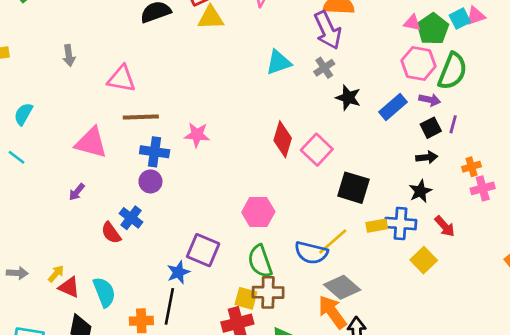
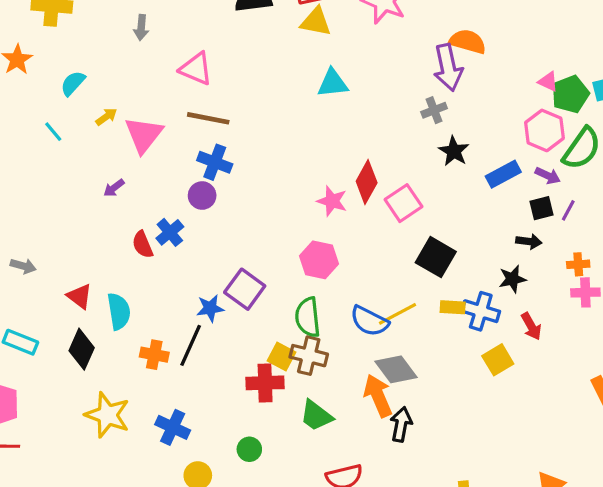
cyan triangle: (279, 62) -> (333, 83), moved
pink star: (197, 135) -> (332, 201), moved
pink triangle: (91, 143) -> (144, 135), turned 40
yellow arrow: (56, 274) -> (106, 117), moved

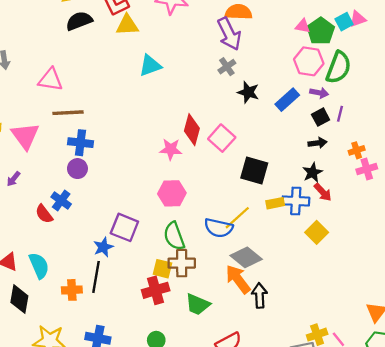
red arrow: (531, 326) -> (323, 192), moved

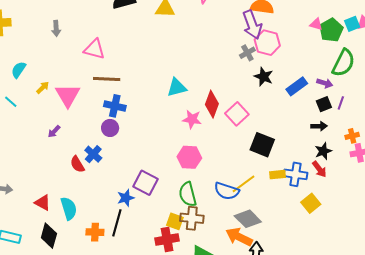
pink hexagon: (309, 61) -> (267, 43), moved
cyan triangle: (150, 66) -> (177, 87), moved
black star: (313, 172) -> (323, 151), moved
orange arrow: (238, 279) -> (239, 237), turned -32

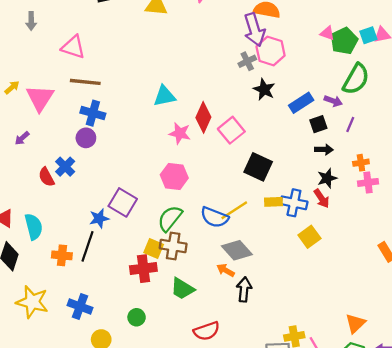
black square: (324, 104) -> (318, 124), moved
green semicircle: (188, 194) -> (170, 218), turned 50
orange arrow: (239, 237) -> (226, 270), size x0.6

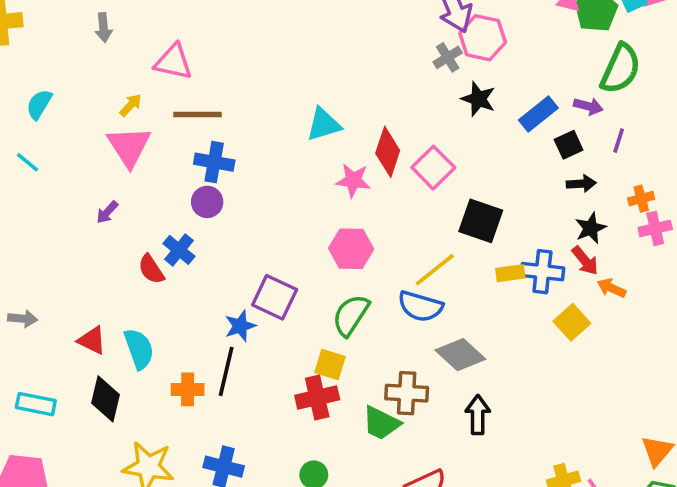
yellow arrow: (12, 87) -> (131, 105), moved
yellow line: (234, 210) -> (435, 270), moved
brown cross: (173, 246) -> (407, 393), moved
orange arrow: (226, 270) -> (611, 288), moved

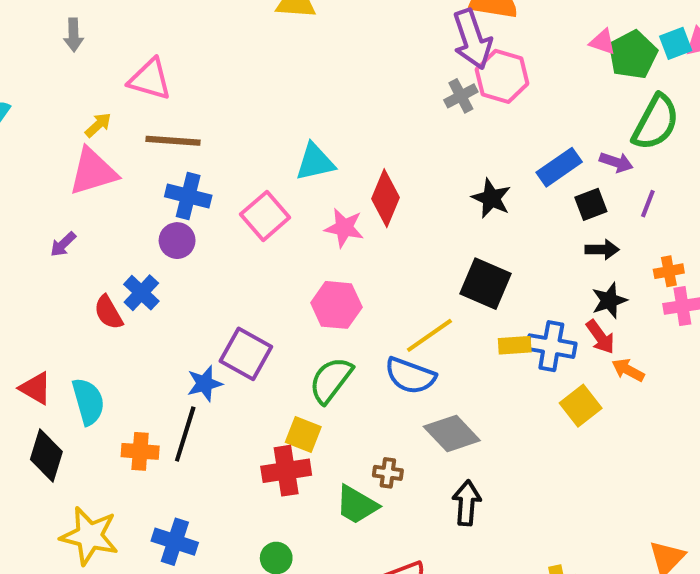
black star: (478, 99) -> (491, 198), moved
pink triangle: (129, 147) -> (93, 172), turned 42
pink square: (433, 168) -> (265, 216), moved
brown cross: (407, 393) -> (388, 473), size x0.6

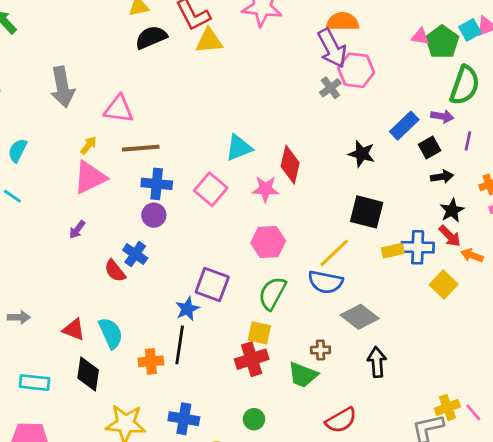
gray arrow: (74, 35) -> (62, 87), size x1.8

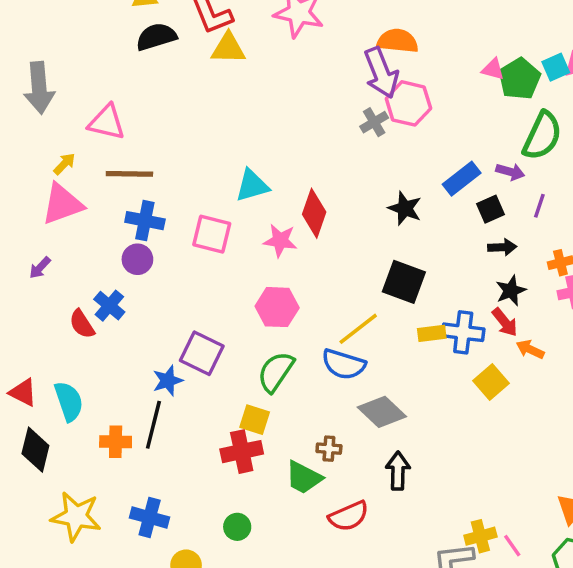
pink square: (211, 189) -> (212, 234), turned -32
red semicircle: (341, 420) -> (349, 516), moved

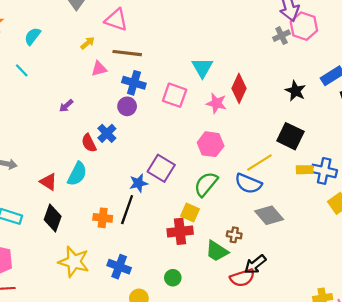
cyan triangle: (252, 186) -> (202, 68), turned -50
pink triangle: (62, 204) -> (99, 69), moved, size x0.6
cyan semicircle: (69, 401) -> (77, 174), moved, turned 40
black arrow: (398, 471) -> (255, 264), moved, turned -135

